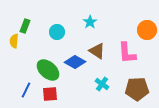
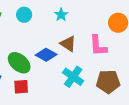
cyan circle: (57, 32) -> (24, 15), moved
cyan cross: (102, 84) -> (73, 77), size x1.5

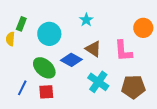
cyan circle: (24, 15) -> (49, 34), moved, size x1.5

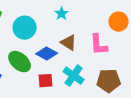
red square: (46, 92) -> (46, 81), moved

